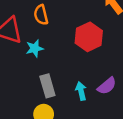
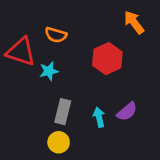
orange semicircle: (41, 15) -> (56, 35), turned -60
gray rectangle: (47, 86) -> (63, 112), turned 30

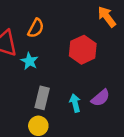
orange semicircle: (56, 35) -> (36, 28), turned -78
cyan star: (49, 71) -> (29, 61), turned -30

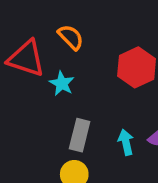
orange semicircle: (36, 28) -> (71, 37), turned -72

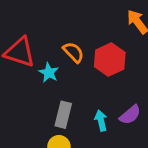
orange semicircle: (71, 37) -> (73, 52), moved

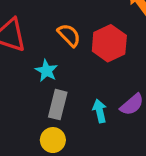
cyan star: (49, 73) -> (46, 71), moved

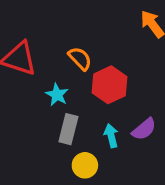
red hexagon: (109, 43) -> (110, 85), moved
yellow circle: (53, 140) -> (85, 165), moved

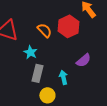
red hexagon: (110, 85) -> (68, 26), moved
purple semicircle: (144, 129) -> (83, 60), moved

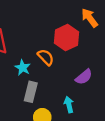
orange semicircle: (44, 30) -> (46, 57), moved
cyan arrow: (63, 77) -> (69, 105), moved

